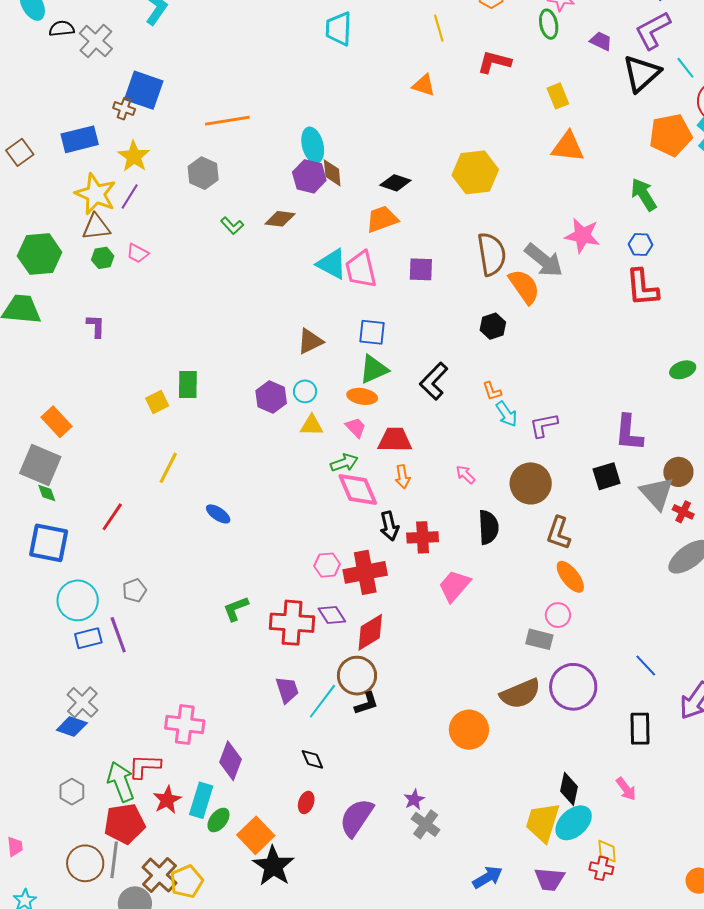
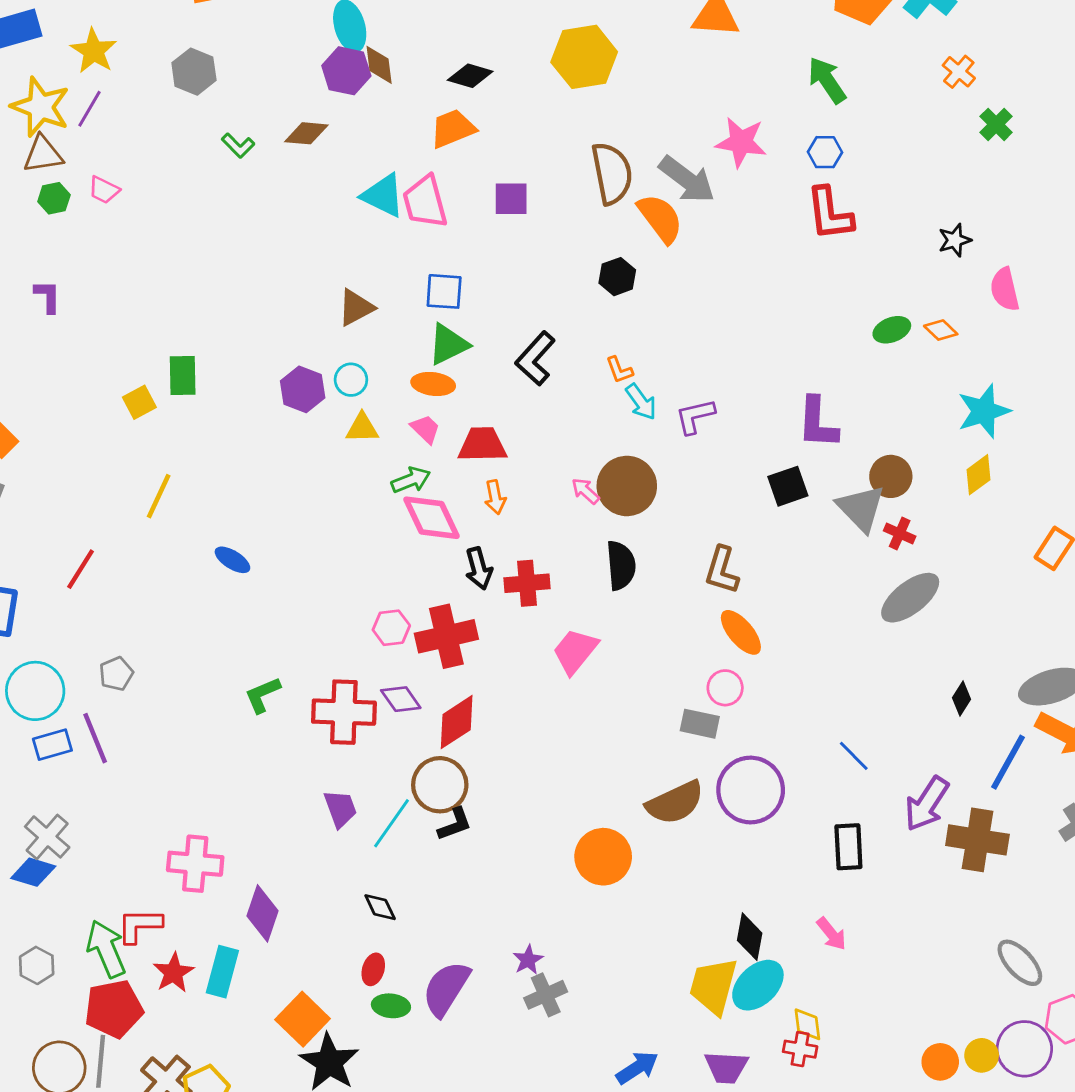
brown circle: (531, 483) -> (627, 486), moved
green ellipse: (218, 820) -> (391, 1006), moved, turned 60
gray cross: (426, 824) -> (546, 995), turned 32

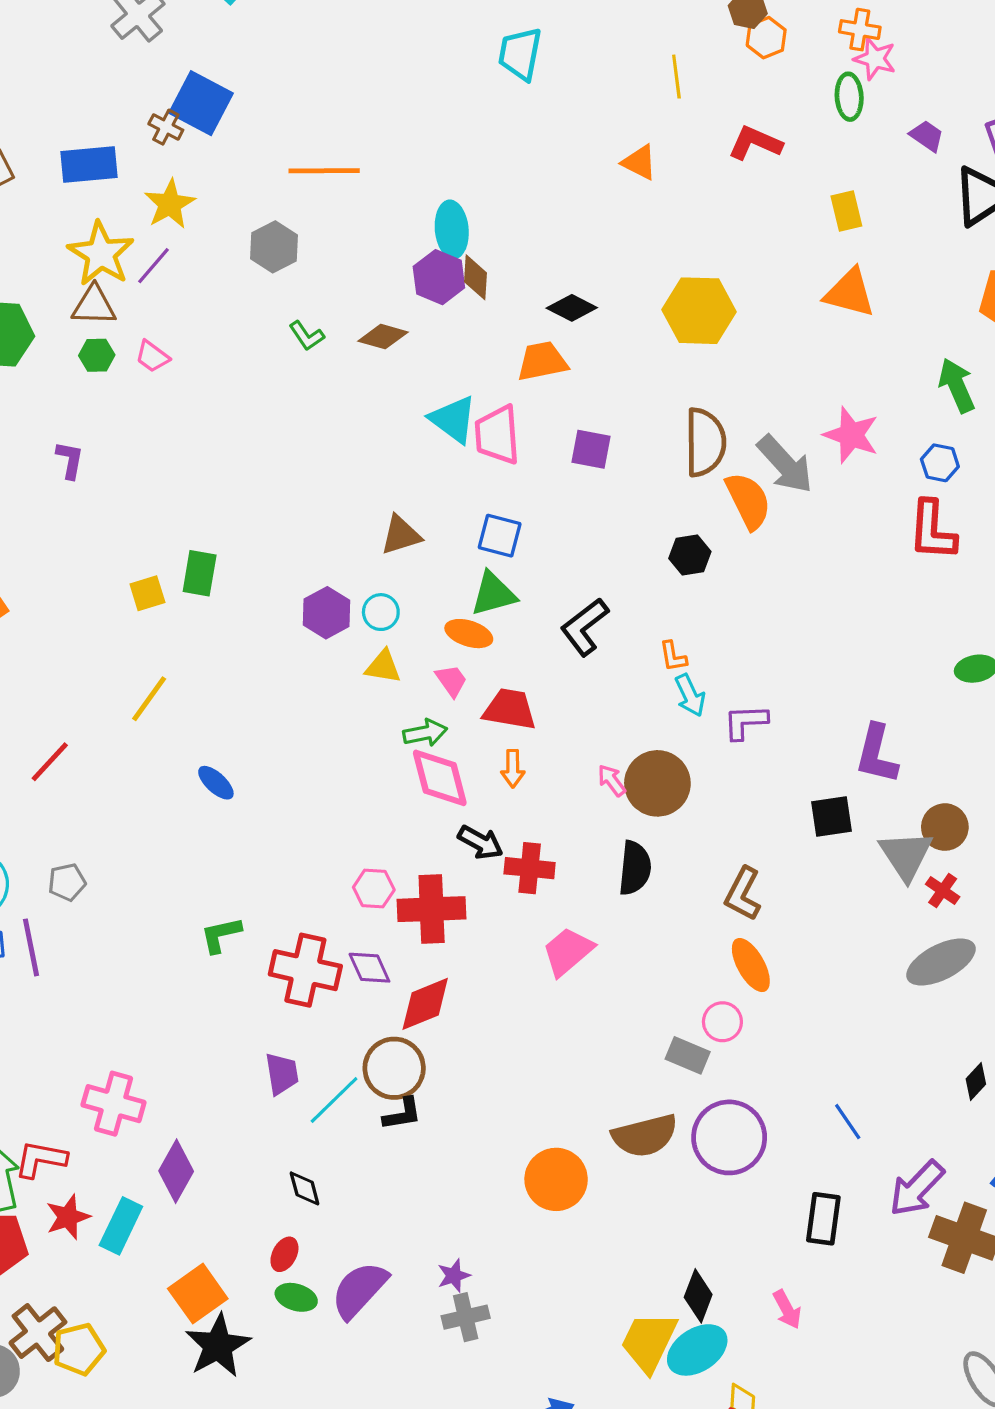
black arrow: (479, 568) -> (480, 842), turned -57

